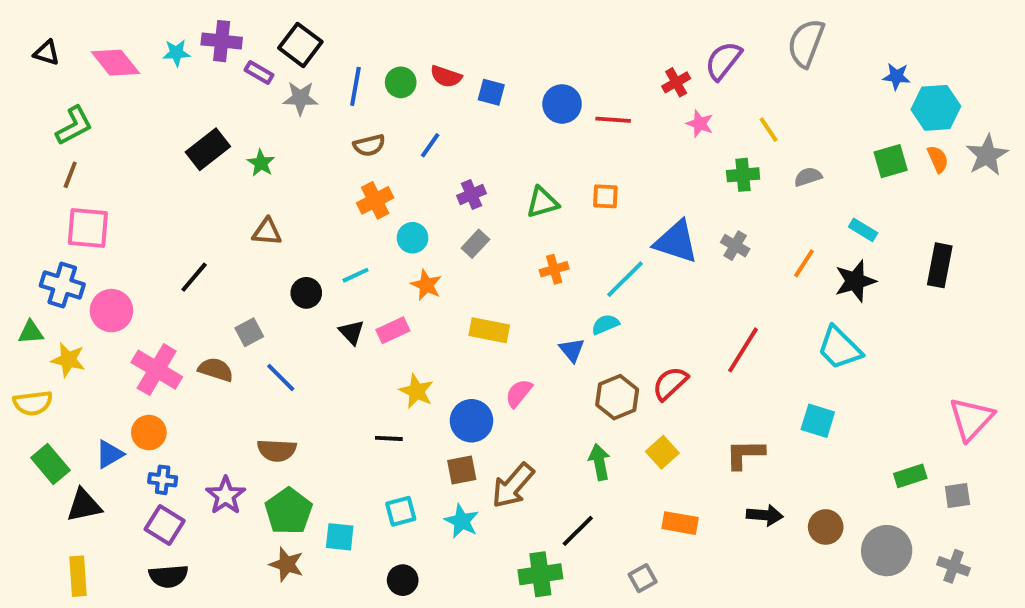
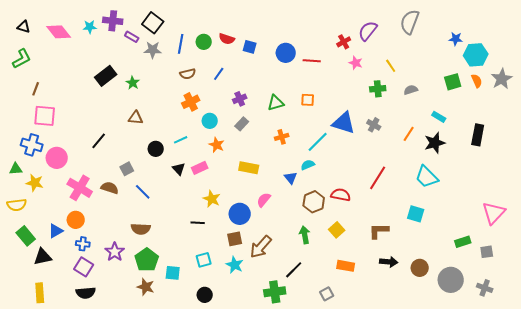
green L-shape: (74, 126) -> (22, 59), moved
red semicircle: (670, 383) -> (341, 195), turned 54

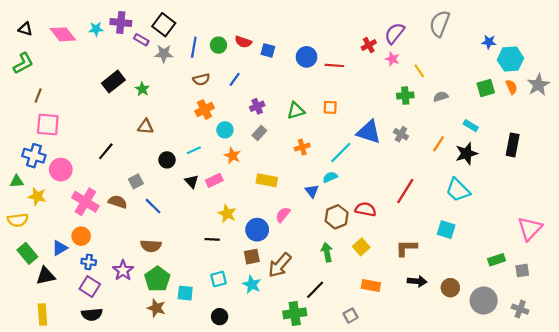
pink star: (356, 63) -> (392, 59), moved

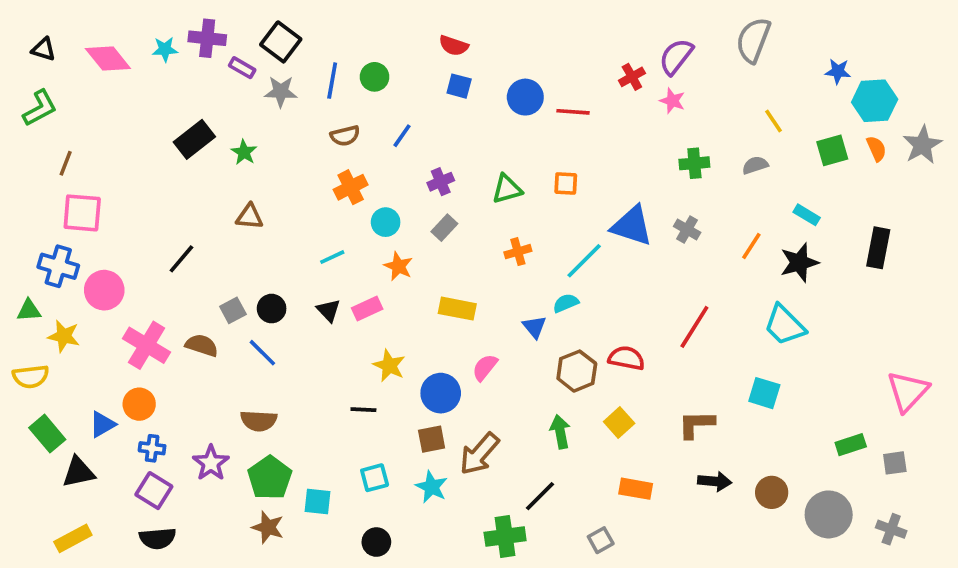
red semicircle: (243, 42) -> (454, 46), moved
yellow line: (419, 71) -> (773, 121), moved
black circle: (167, 160) -> (272, 309), moved
yellow rectangle: (42, 314) -> (73, 538), turned 66

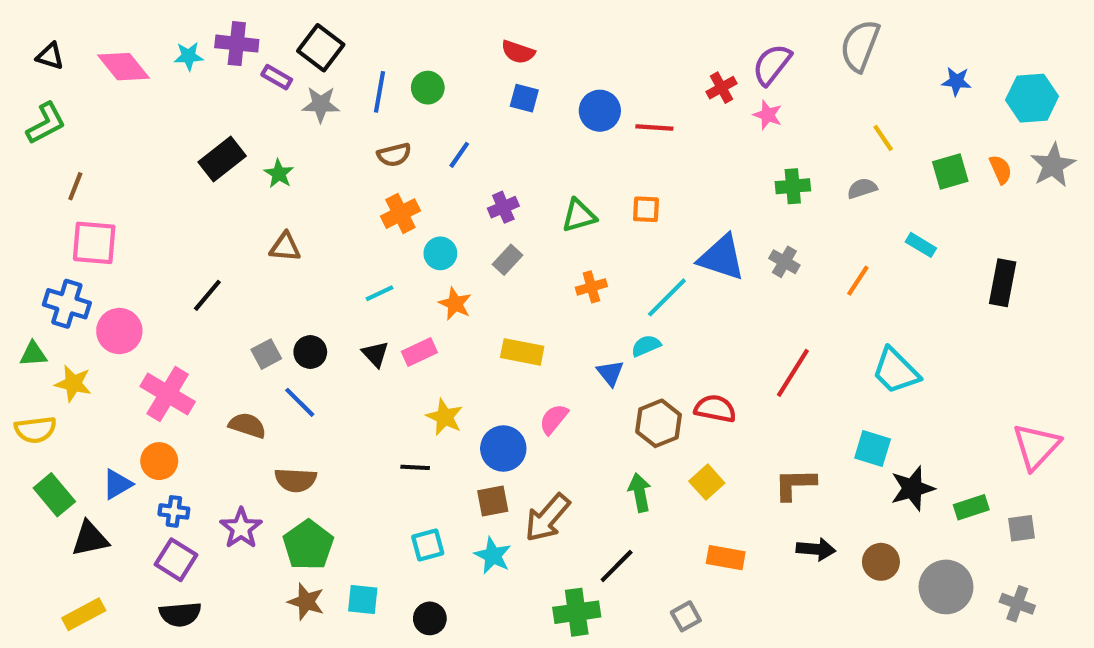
cyan hexagon: (875, 101) -> (1032, 98), moved
black star: (799, 263) -> (912, 488), moved
brown semicircle: (202, 345) -> (247, 425), moved
cyan square: (318, 502) -> (363, 600), moved

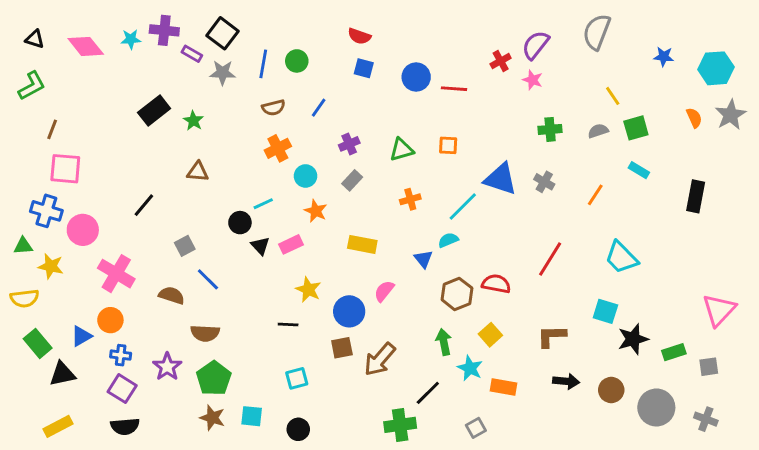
green square: (950, 172) -> (636, 128), moved
black circle: (310, 352) -> (240, 223), moved
cyan star: (493, 556) -> (470, 368), moved

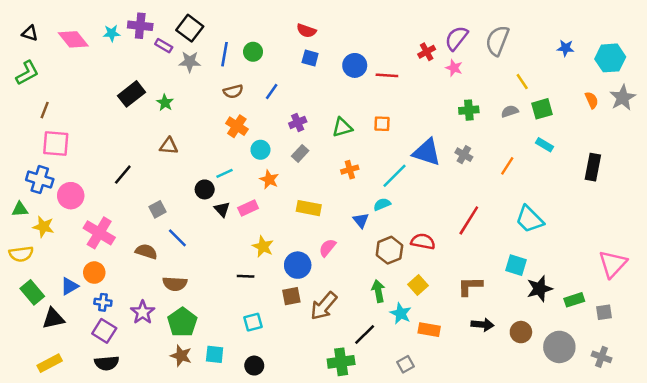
gray semicircle: (597, 32) -> (497, 41), moved
orange cross: (278, 148) -> (237, 126), turned -30

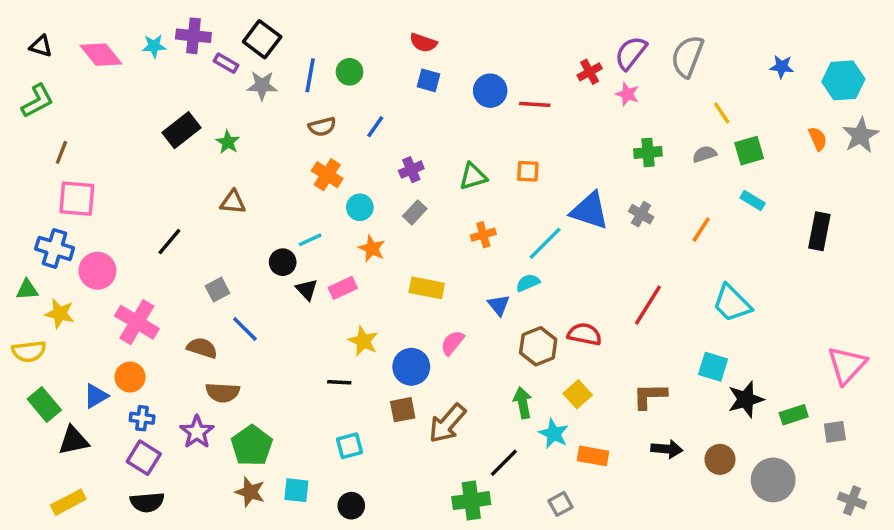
brown semicircle: (175, 284) -> (223, 392), moved
gray cross: (602, 357) -> (852, 501), moved

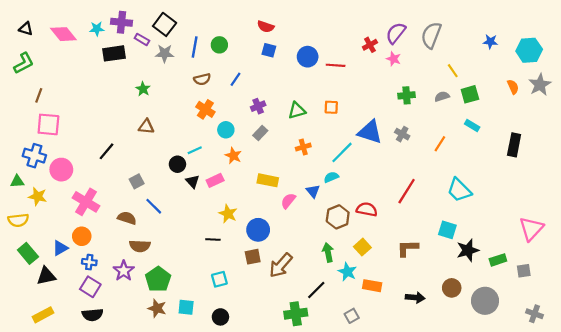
black rectangle: (181, 130) -> (114, 53), moved, turned 30
pink semicircle: (452, 343) -> (288, 201), moved
black arrow: (667, 449) -> (415, 298), moved

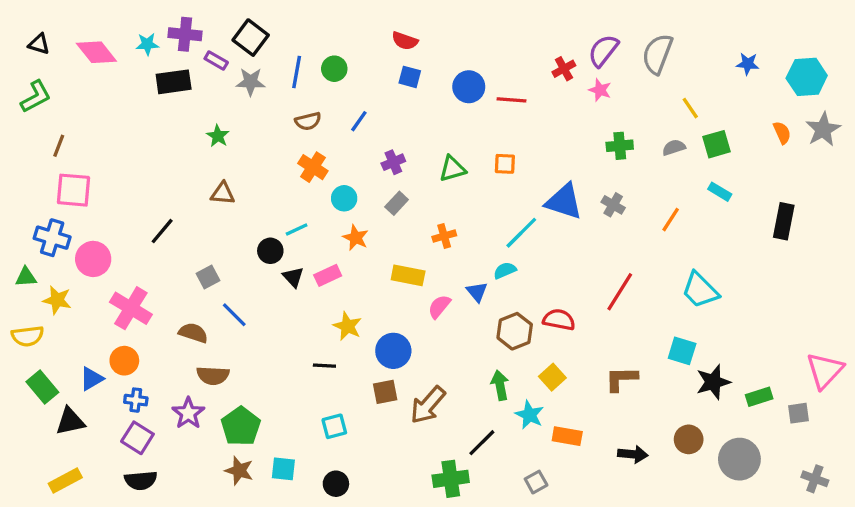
orange cross: (303, 147) -> (444, 236), moved
pink triangle: (531, 229) -> (825, 371), moved

